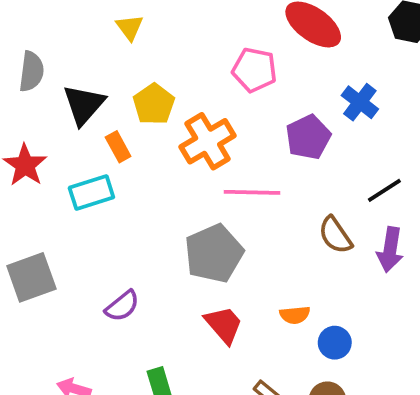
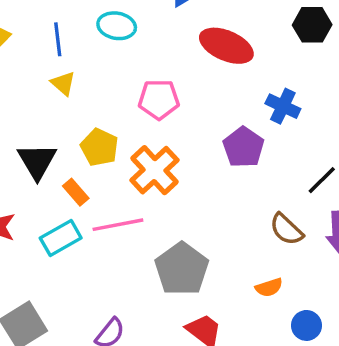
pink pentagon: (254, 70) -> (159, 99), moved
pink line: (252, 192) -> (118, 225), moved
orange semicircle: (295, 315) -> (269, 287), moved

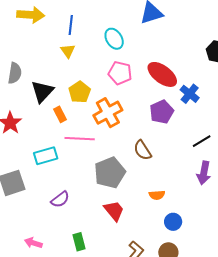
cyan ellipse: (117, 26) -> (114, 39), moved, turned 35
red ellipse: (226, 46) -> (162, 74), moved
brown semicircle: (286, 229) -> (143, 150), moved
cyan rectangle: (61, 238) -> (46, 156), moved

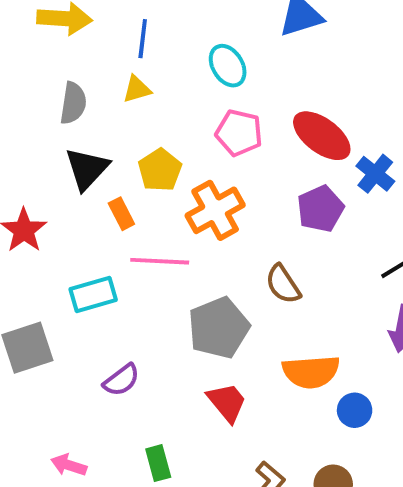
yellow triangle: (68, 51) -> (137, 89), turned 49
gray semicircle: (15, 73) -> (73, 103), moved
orange semicircle: (157, 195) -> (311, 372), size x1.8
blue circle: (173, 222) -> (355, 410), moved

